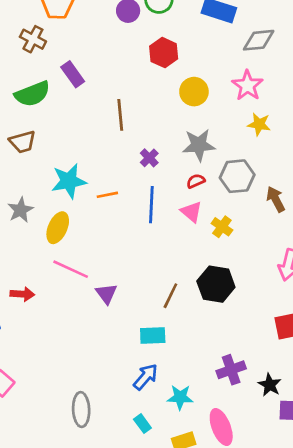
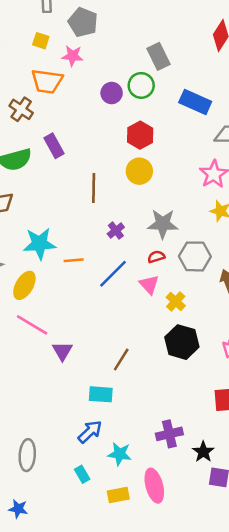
yellow circle: (194, 92) -> (139, 171), moved
blue line: (151, 205) -> (113, 274), turned 36
black hexagon: (216, 284) -> (182, 342), moved

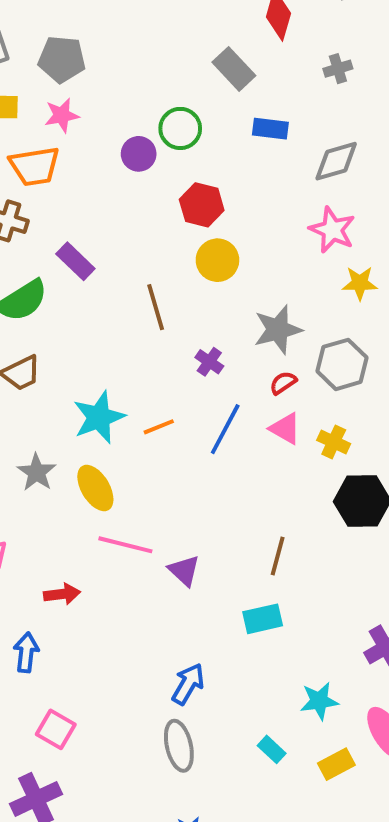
gray rectangle: (158, 56) -> (234, 69), moved
blue rectangle: (195, 102) -> (270, 129), size x0.7
yellow ellipse: (24, 285) -> (95, 488), turned -44
blue arrow: (90, 432) -> (188, 684), moved

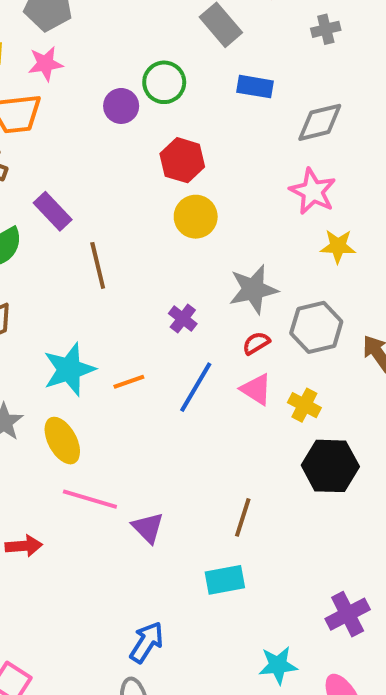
brown line: (156, 307) -> (98, 265), moved

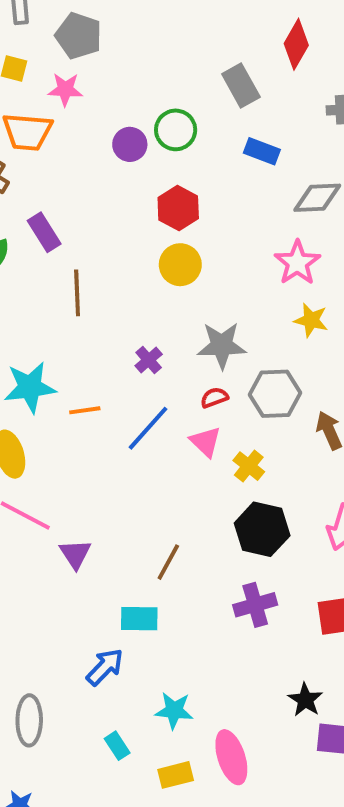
purple cross: (348, 614) -> (255, 605), moved
blue arrow: (147, 642) -> (105, 667), moved

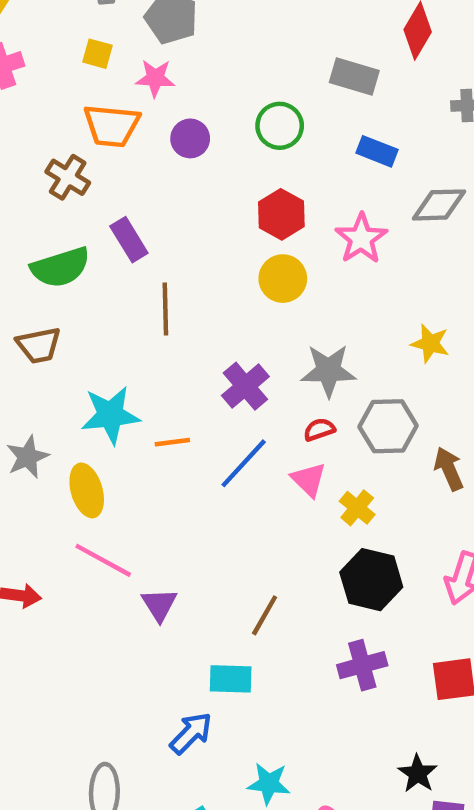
gray rectangle: (241, 86) -> (354, 77), turned -45
purple circle: (130, 144) -> (190, 138), moved
pink star: (297, 263) -> (361, 238), moved
purple cross: (149, 360) -> (245, 386), size x1.5

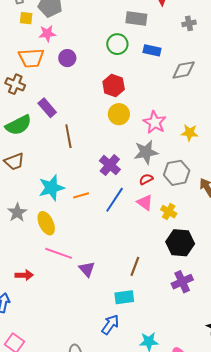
yellow square: (98, 54) -> (26, 18), moved
green circle: (280, 126) -> (117, 44), moved
pink star: (361, 238) -> (155, 122), moved

